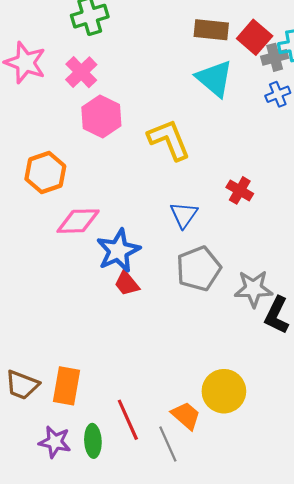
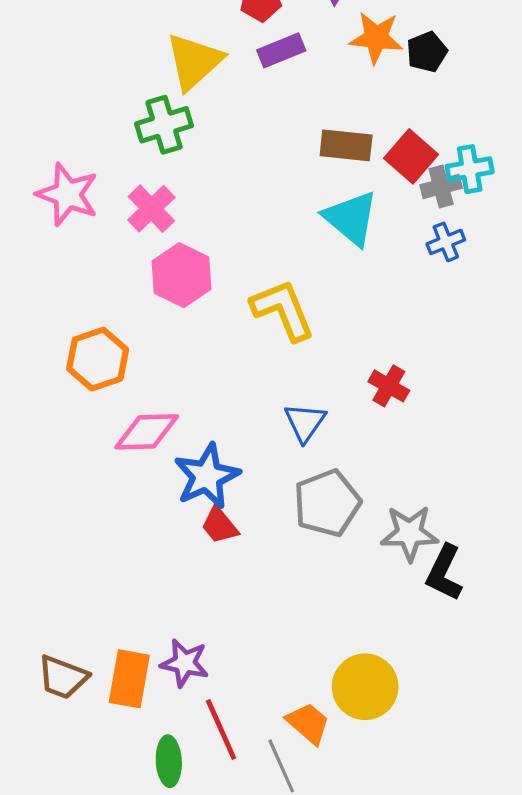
purple star: (55, 442) -> (185, 663), moved

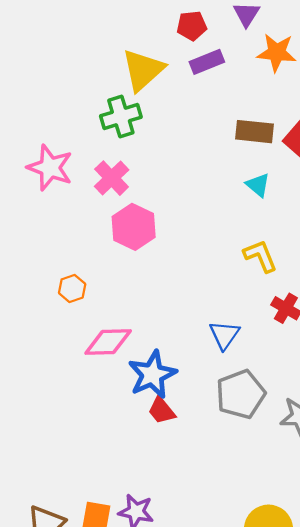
cyan triangle: (351, 218) -> (258, 185), size x0.6
yellow L-shape: (283, 310) -> (260, 256), moved, size x0.7
orange hexagon: (98, 359) -> (72, 288), size x0.6

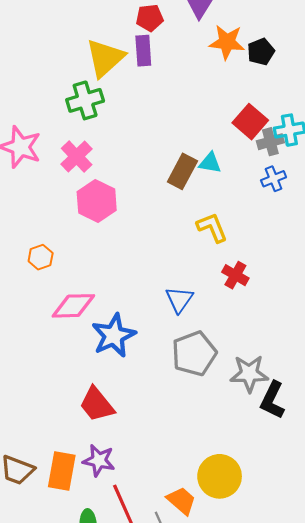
purple rectangle: (207, 62) -> (143, 51), moved, turned -72
brown rectangle: (255, 132) -> (182, 171), moved, turned -68
cyan triangle: (258, 185) -> (210, 163), turned -30
red trapezoid: (162, 411) -> (97, 404), moved, size x1.4

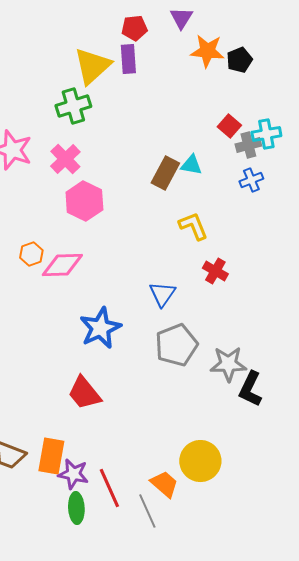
red square: (250, 122) -> (229, 126), size x0.7
pink diamond: (73, 306) -> (62, 265), moved
purple star: (99, 460) -> (73, 474), moved

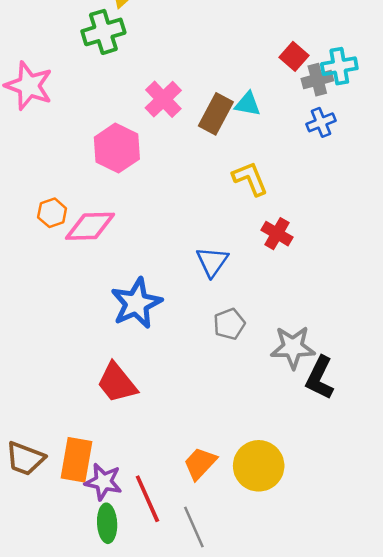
pink cross: (65, 159) -> (163, 99), moved
gray pentagon: (176, 345) -> (229, 324), size x0.6
orange trapezoid: (164, 484) -> (200, 463), moved, turned -88

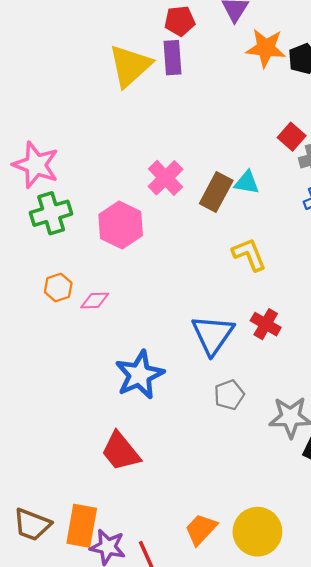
green cross: (103, 32) -> (51, 213), moved
pink diamond: (90, 226) -> (95, 300), size x0.6
red cross: (277, 234) -> (266, 324), moved
blue triangle: (212, 262) -> (213, 335), size x1.4

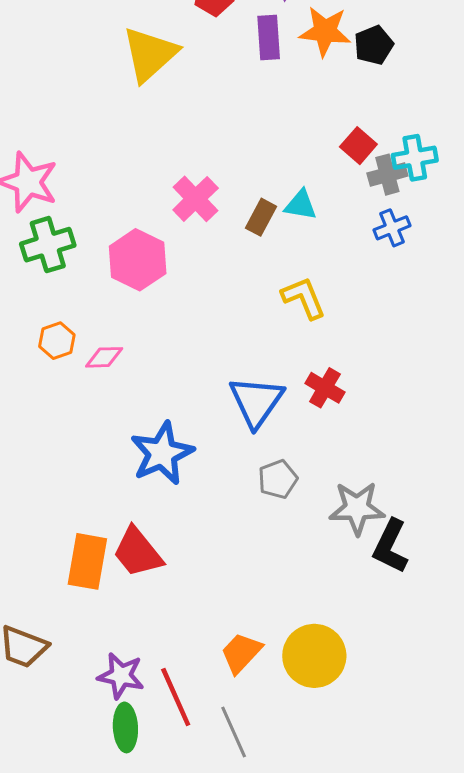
purple rectangle: (173, 58) -> (269, 37), moved
brown rectangle: (216, 192) -> (261, 217), size x0.7
orange rectangle: (82, 526) -> (87, 561), moved

